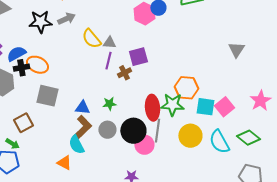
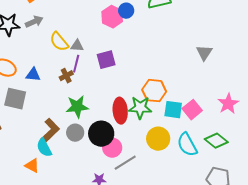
brown cross: (124, 73) -> (66, 76), moved
green star: (109, 104) -> (77, 107), size x1.6
blue triangle: (82, 108) -> (33, 75), moved
gray line: (157, 131) -> (125, 163), moved, turned 50

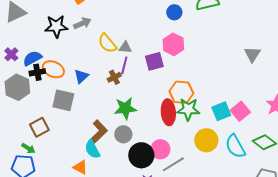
pink hexagon: (112, 17) -> (173, 44), moved
blue triangle: (33, 75) -> (81, 76), turned -49
orange hexagon: (154, 91) -> (181, 92), moved
cyan square: (173, 110) -> (221, 111), turned -30
black circle: (101, 134) -> (141, 155), moved

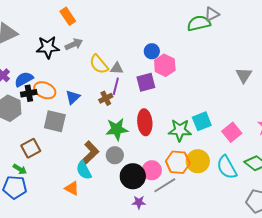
blue circle: (174, 12) -> (152, 51), moved
orange hexagon: (181, 92) -> (178, 162), moved
cyan square: (221, 111) -> (202, 121), moved
red ellipse: (168, 112) -> (145, 122), moved

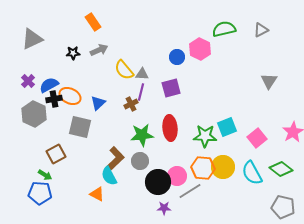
gray triangle: (212, 14) -> (261, 30), moved
black star: (48, 47) -> (73, 53), size x0.6
pink hexagon: (165, 65) -> (200, 49), moved

